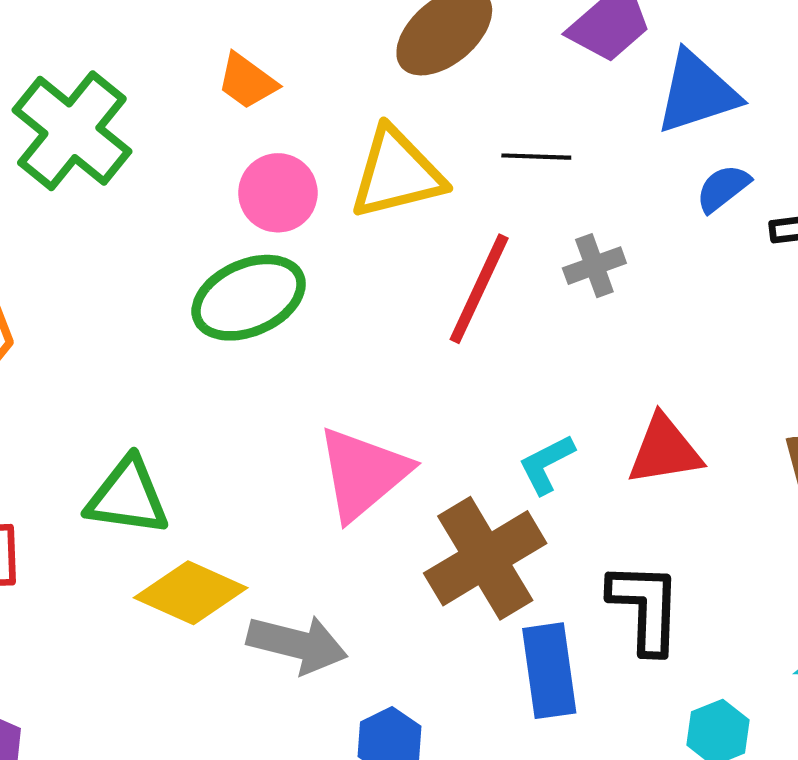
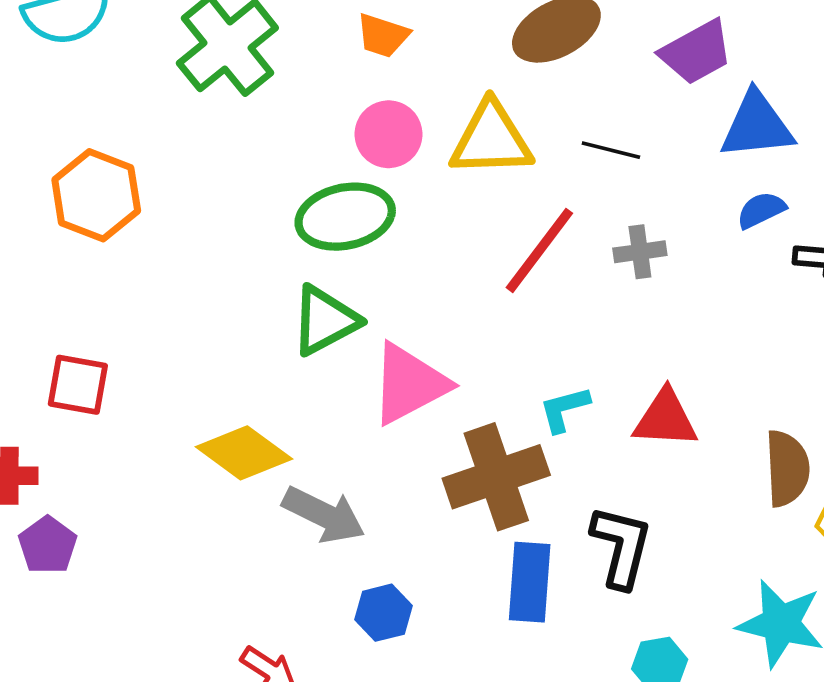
orange trapezoid: (247, 81) -> (383, 35), turned -30
green triangle: (128, 497) -> (325, 320), moved, turned -48

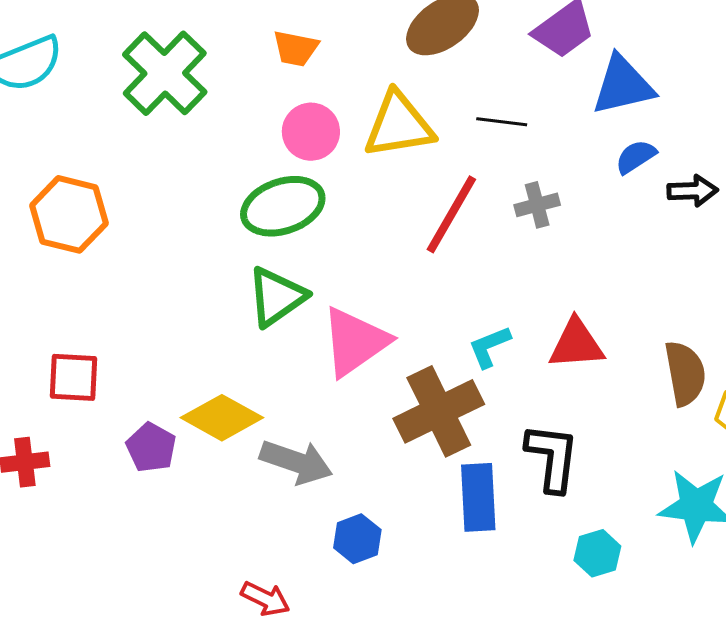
purple pentagon: (48, 545) -> (151, 447), moved

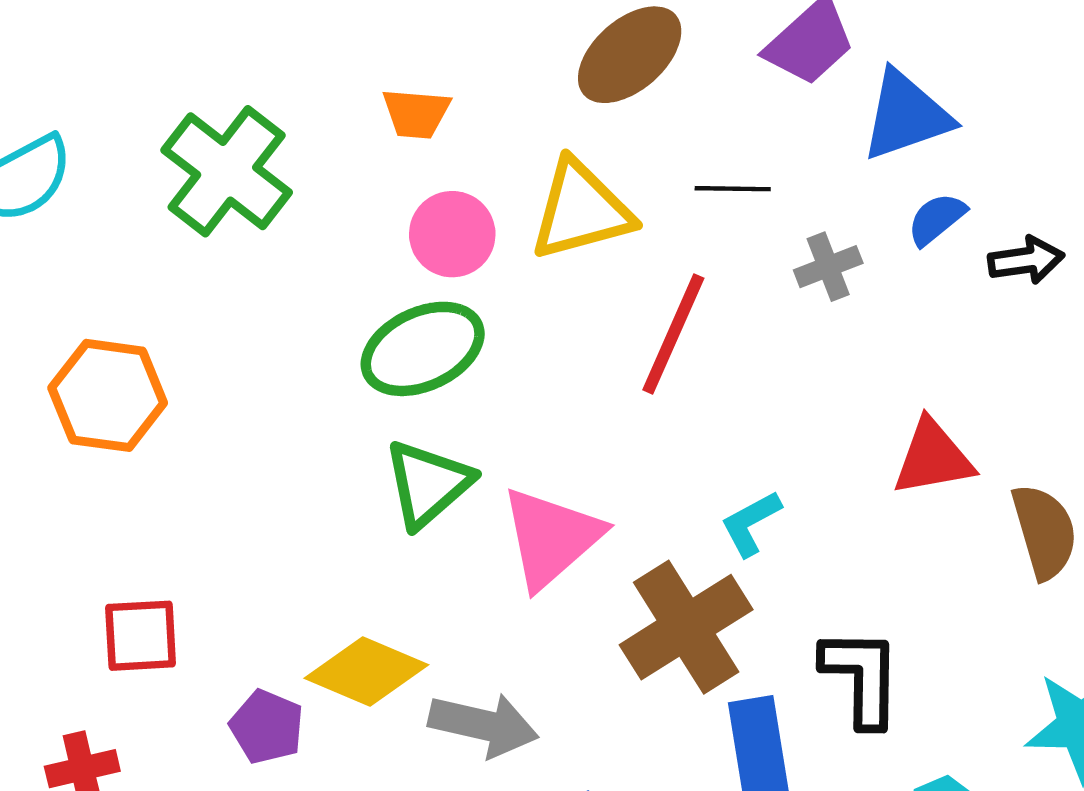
gray cross: (537, 205) -> (828, 267), moved
red triangle: (576, 344) -> (933, 458), moved

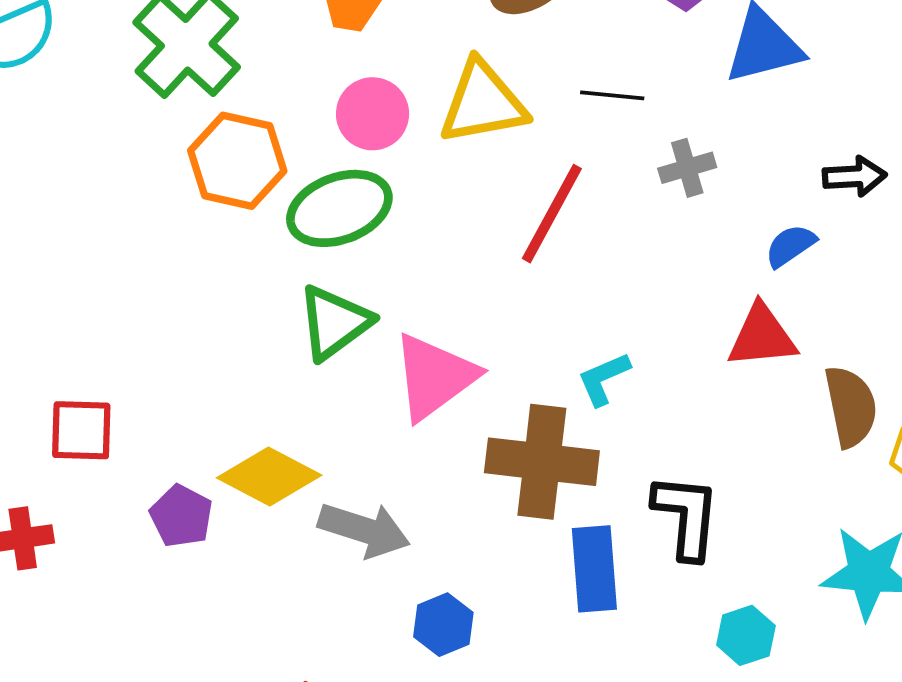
blue semicircle: (936, 219) -> (790, 246), moved
orange hexagon: (108, 395) -> (237, 161), moved
brown cross: (686, 627) -> (542, 462), turned 34

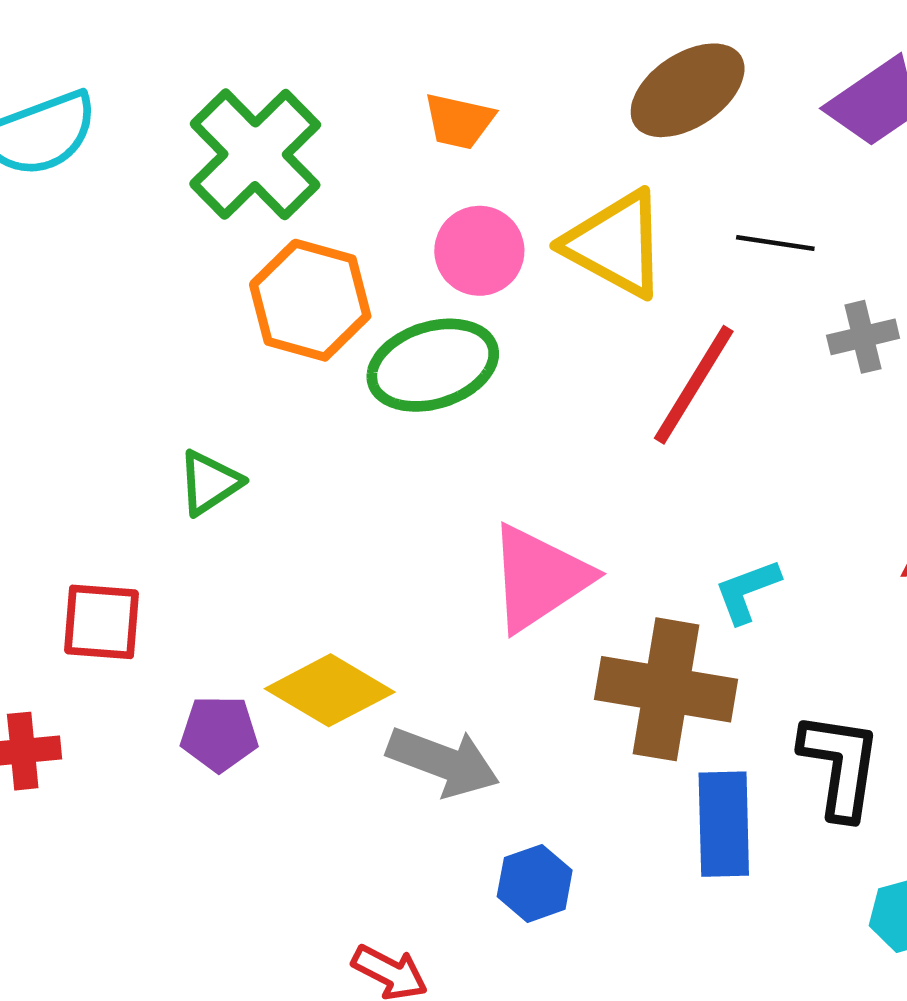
yellow triangle: (483, 103) -> (616, 244), turned 36
green triangle: (334, 322) -> (209, 483), moved, size x0.7
purple pentagon: (181, 516) -> (219, 734), turned -30

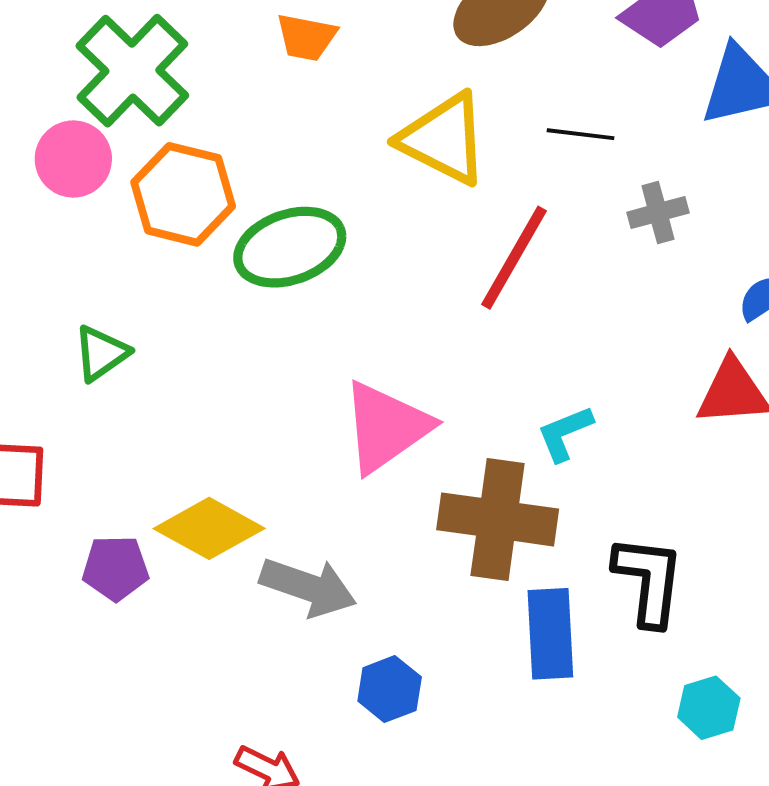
pink circle: (479, 251) -> (73, 159), moved

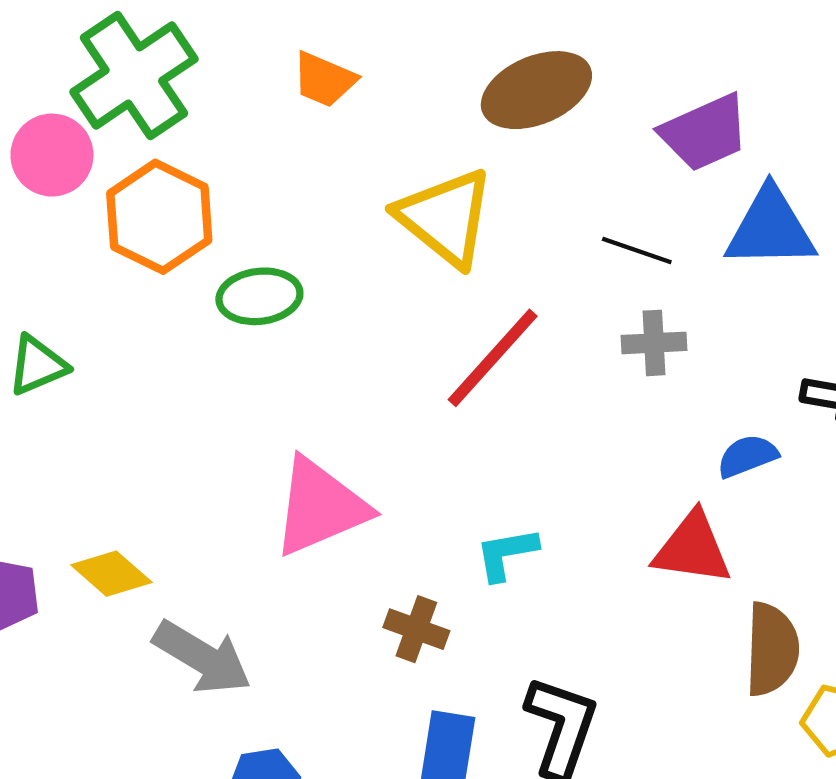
black line: (581, 134) -> (637, 251), moved
green ellipse: (290, 247) -> (259, 296), size x0.7
brown cross: (498, 519) -> (416, 629), size x0.5
yellow diamond: (209, 528) -> (111, 574), size x0.7

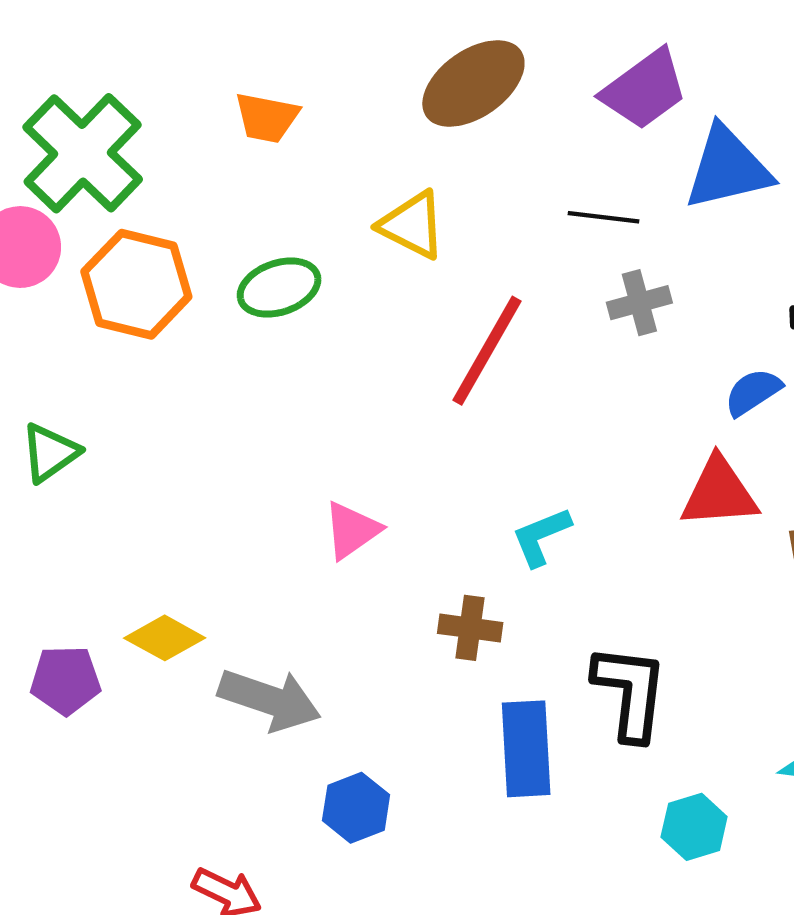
yellow triangle: (445, 217) -> (412, 225), size x0.7
green ellipse: (259, 296) -> (279, 288), moved
pink triangle: (320, 507) -> (352, 530), size x0.6

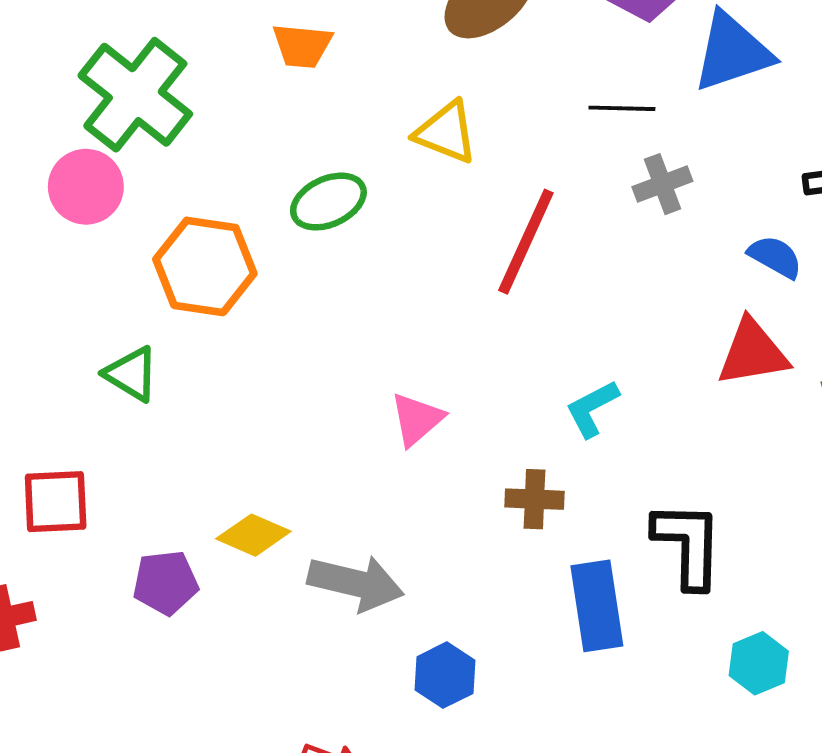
orange hexagon: (136, 284) -> (205, 266), moved
blue semicircle: (753, 392) -> (775, 257), turned 68
green triangle: (50, 453) -> (131, 374), turned -48

